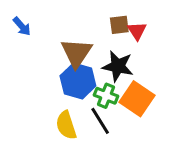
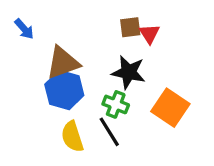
brown triangle: (76, 53) -> (63, 63), moved, turned 36
blue hexagon: (78, 81) -> (64, 90), moved
orange square: (137, 99) -> (170, 108), moved

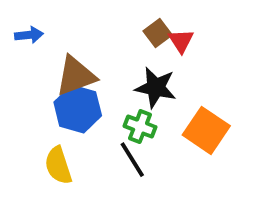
brown square: (130, 27) -> (158, 33), turned -30
blue arrow: (24, 29) -> (29, 35), turned -55
yellow semicircle: (72, 137) -> (58, 165), moved

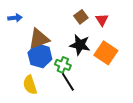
red triangle: (181, 41) -> (102, 20), moved
green cross: (140, 127) -> (63, 65), moved
orange square: (206, 130) -> (106, 53), moved

